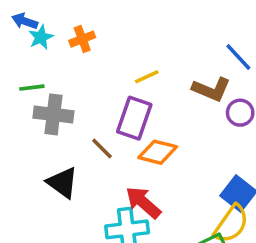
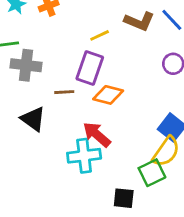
brown L-shape: (211, 89) -> (139, 21), moved
brown line: (102, 149) -> (64, 92), turned -48

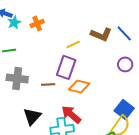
gray cross: (26, 65) -> (17, 78), moved
black triangle: (33, 119) -> (32, 116), moved, turned 36

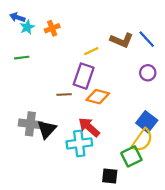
gray cross: (17, 78) -> (30, 124), moved

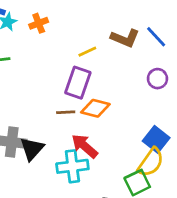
brown line: (64, 95) -> (66, 112), moved

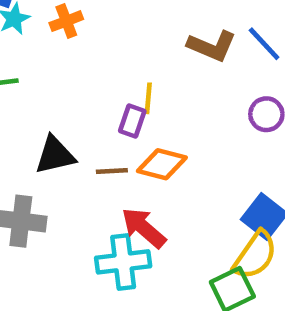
yellow line: (87, 52) -> (148, 98), moved, turned -60
purple rectangle: (78, 83) -> (132, 121), size x0.6
black triangle: (32, 149) -> (55, 155), moved, turned 35

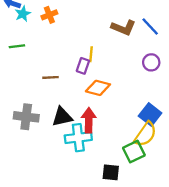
black triangle: (55, 155) -> (62, 117), moved
brown line: (112, 171) -> (50, 77), moved
red arrow: (144, 228) -> (89, 120), turned 50

